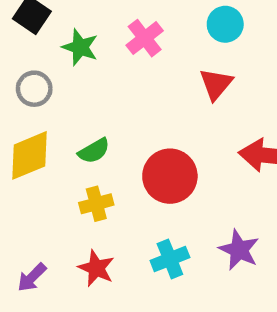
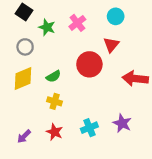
red circle: (170, 176) -> (89, 64), moved
yellow cross: (96, 204) -> (55, 101), turned 32

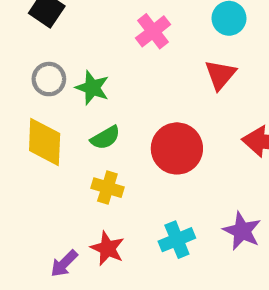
green star: (47, 27) -> (92, 88), moved
red circle: (89, 64) -> (177, 148), moved
yellow diamond: (23, 79) -> (45, 142), turned -65
purple arrow: (24, 136) -> (64, 264), moved

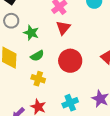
red triangle: (220, 75) -> (63, 28), moved
gray circle: (49, 79) -> (11, 21), moved

